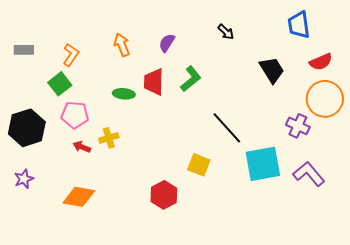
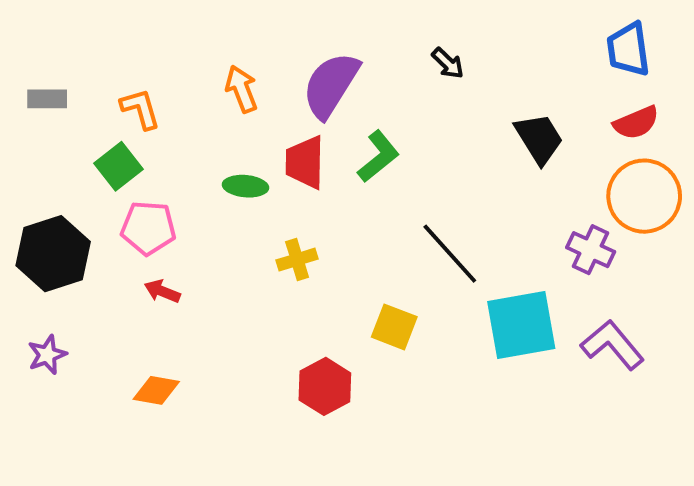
blue trapezoid: (299, 25) -> (628, 49), moved
purple semicircle: (167, 43) -> (331, 85), size x1.8
orange L-shape: (71, 55) -> (140, 109), turned -50
yellow cross: (109, 138) -> (297, 260), moved
orange diamond: (79, 197) -> (156, 390), size x0.7

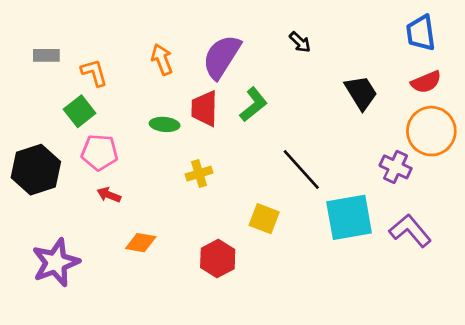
gray rectangle: (47, 99) -> (46, 55), moved
purple star: (47, 355) -> (56, 263), moved, size x1.8
orange diamond: (156, 390) -> (141, 243), moved

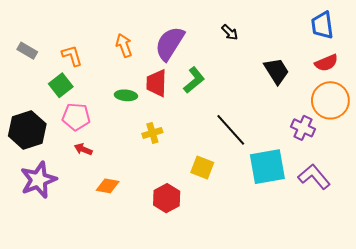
gray rectangle: (46, 55) -> (27, 51), moved, turned 30
purple star: (56, 263) -> (38, 180), moved

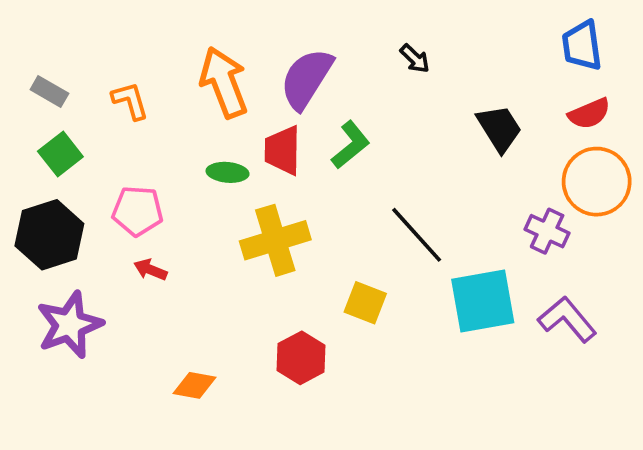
orange arrow: (124, 45) -> (224, 82), size x1.6
green square: (61, 85) -> (60, 154), moved
yellow cross: (152, 133) -> (275, 240), size x1.8
orange diamond: (108, 186) -> (194, 385), moved

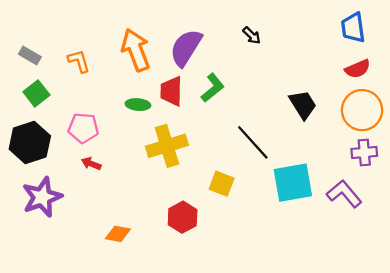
black trapezoid: (499, 128) -> (303, 105), moved
purple cross: (547, 231) -> (364, 152), moved, turned -30

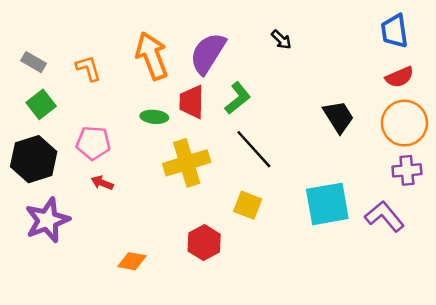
black line: (253, 142) -> (254, 149), moved

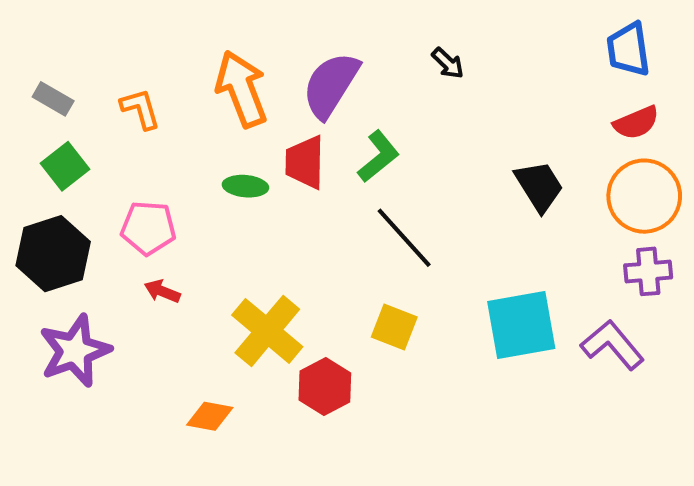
yellow cross: (187, 163) -> (267, 331), moved, turned -33

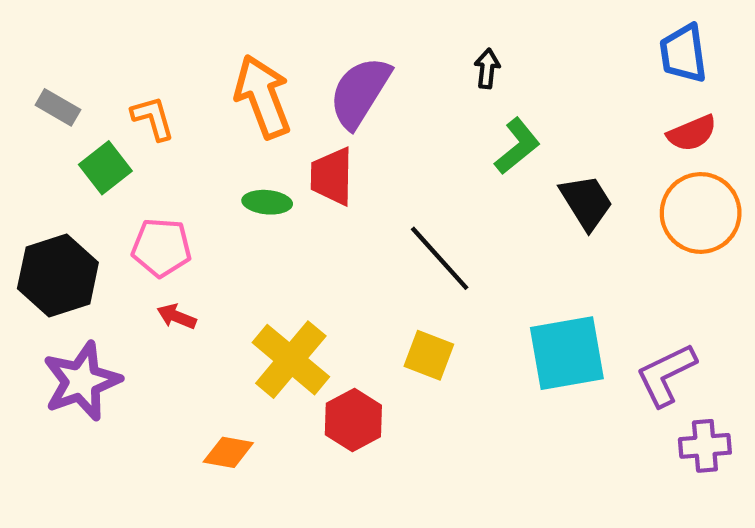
black arrow: (448, 63) -> (487, 68), turned -128
green L-shape: (378, 156) -> (517, 146), moved
green square: (65, 166) -> (105, 168), moved
purple cross: (648, 271) -> (705, 446), moved
purple L-shape: (612, 345) -> (666, 375), turned -76

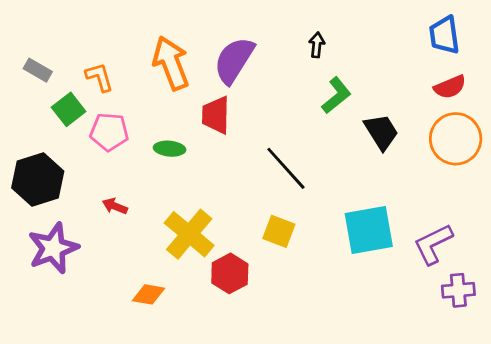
green ellipse: (267, 202) -> (170, 149), moved
pink pentagon: (161, 247) -> (109, 132), moved

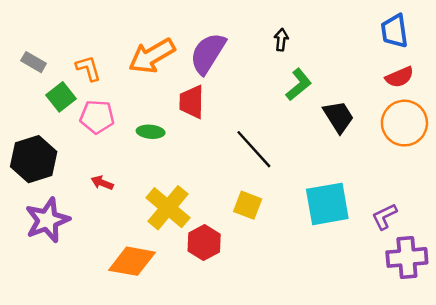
orange arrow: (171, 63) -> (152, 56), turned -99
purple L-shape: (433, 244) -> (385, 216), size x0.7
purple cross: (458, 290) -> (407, 257), size x1.4
orange diamond: (148, 294) -> (132, 261), size x1.6

